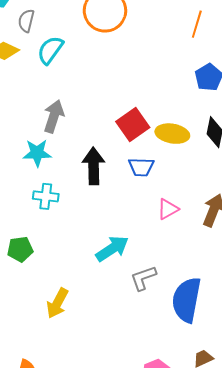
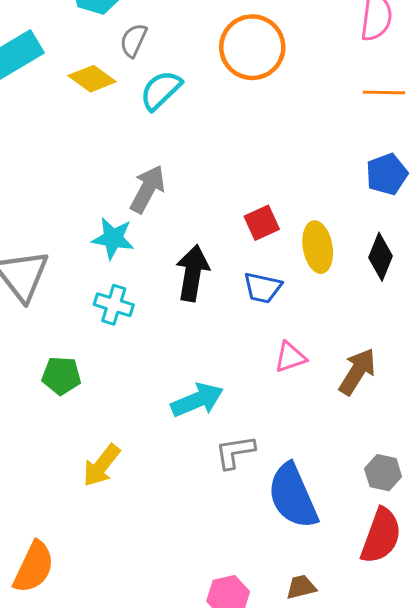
orange line: (197, 24) -> (384, 93), turned 64
red square: (133, 124) -> (262, 223), size x0.7
yellow ellipse: (172, 134) -> (318, 247), turned 60
blue semicircle: (187, 300) -> (293, 496), turned -45

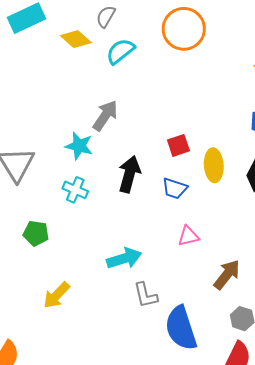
brown arrow: (357, 372) -> (227, 275), moved
gray L-shape: (235, 452) -> (146, 295), turned -100

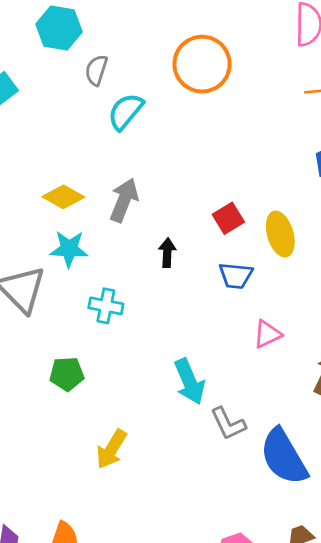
yellow diamond: (76, 39) -> (63, 197), moved
cyan star: (79, 146) -> (69, 249), moved
black arrow: (129, 174) -> (167, 253), moved, size x0.6
cyan arrow: (124, 258) -> (189, 382), turned 96

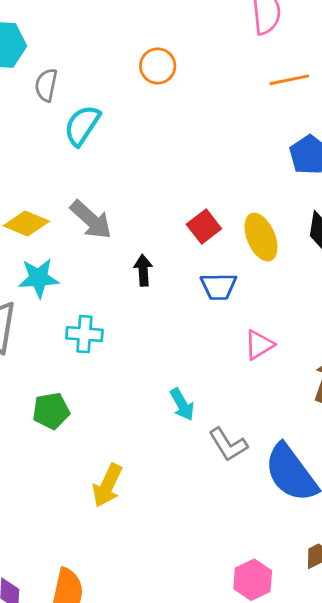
orange circle: (202, 64) -> (158, 66), size x0.6
gray arrow: (124, 200) -> (91, 220), turned 117
cyan arrow: (189, 382) -> (182, 404), size x0.7

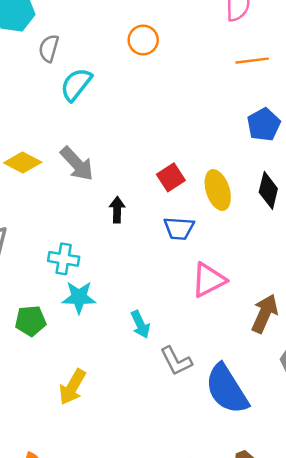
cyan star: (39, 278) -> (79, 297), moved
pink triangle: (259, 345) -> (209, 280), size x1.4

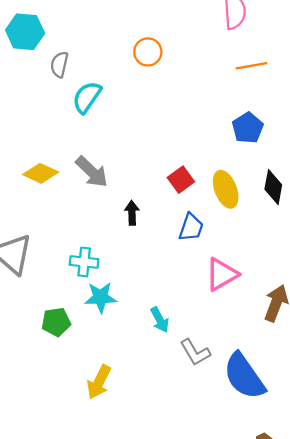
blue pentagon: (264, 125) -> (248, 128), moved
blue trapezoid: (179, 228) -> (191, 227), turned -72

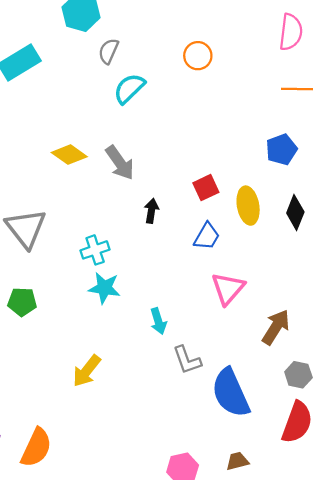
cyan cross: (84, 262) -> (95, 250), turned -36
pink triangle: (222, 274) -> (228, 288), turned -30
green pentagon: (56, 322) -> (22, 302), moved

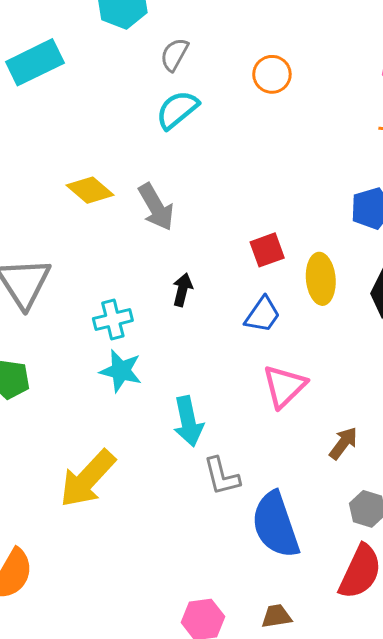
gray semicircle: (108, 51) -> (174, 55), moved
black arrow: (151, 211) -> (182, 290), moved
cyan arrow: (158, 321) -> (188, 421), size x1.4
brown arrow: (276, 327) -> (343, 443), size x0.7
yellow arrow: (87, 371) -> (87, 479), size x1.4

